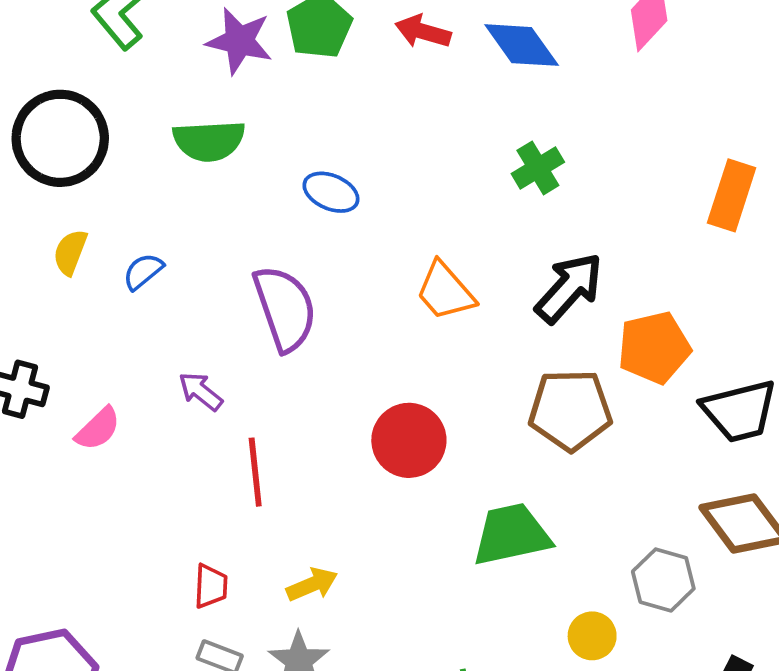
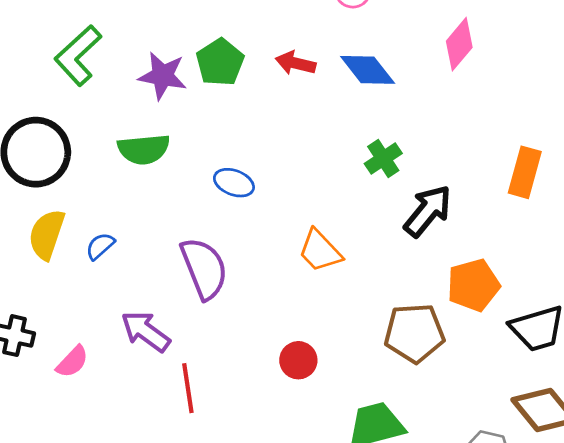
yellow semicircle: (70, 252) -> (47, 234), size x1.5
black arrow: (569, 288) -> (428, 211), moved
purple arrow: (201, 391) -> (146, 331), size x1.5
red circle: (409, 440) -> (298, 360), size x0.7

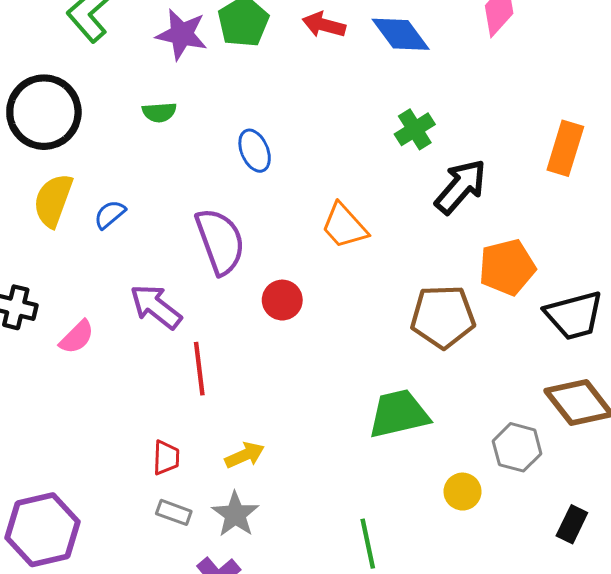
green semicircle: (144, 149) -> (159, 112), size x0.6
blue ellipse: (234, 183) -> (255, 151), turned 45
red circle: (298, 360) -> (282, 300), moved

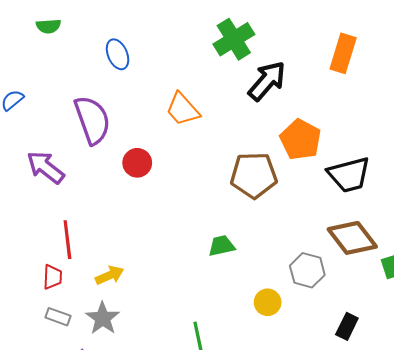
green cross: (415, 129) -> (234, 39), size x1.4
orange pentagon: (507, 267) -> (301, 140), turned -30
red line: (199, 369) -> (67, 240), moved
green trapezoid: (399, 414) -> (222, 246), size x0.6

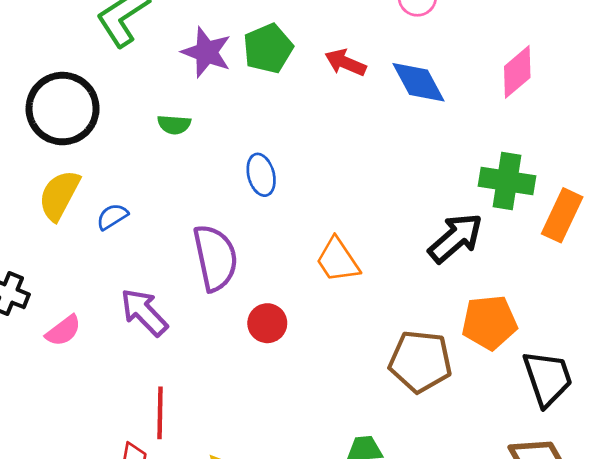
green cross: (234, 39) -> (507, 181), moved, turned 33
orange pentagon: (301, 140) -> (489, 322), turned 30
black trapezoid: (349, 175) -> (548, 378), turned -102

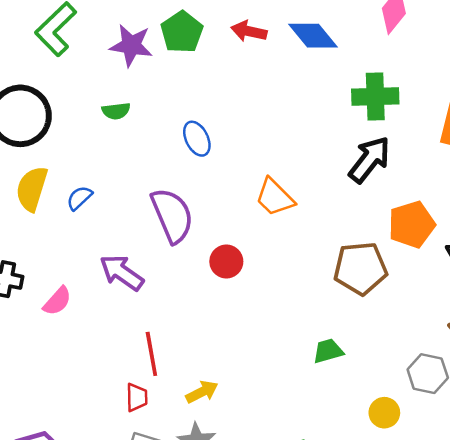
green cross: (507, 181) -> (375, 96), moved

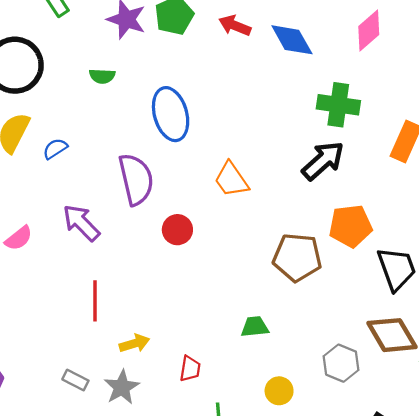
blue ellipse: (197, 139) -> (171, 114), size x1.6
red trapezoid: (137, 397) -> (190, 369), moved
yellow circle: (384, 413) -> (279, 391), moved

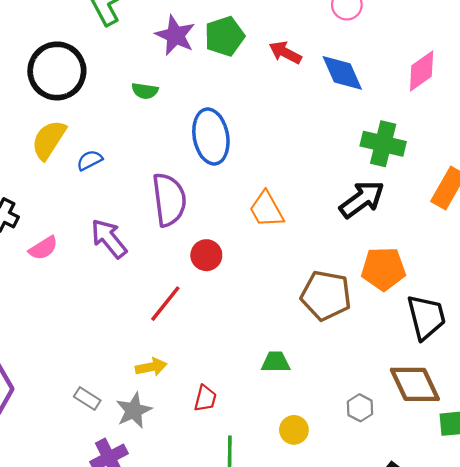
red line: (95, 301) -> (165, 304), moved, turned 33
gray hexagon: (341, 363) -> (360, 408), size x0.7

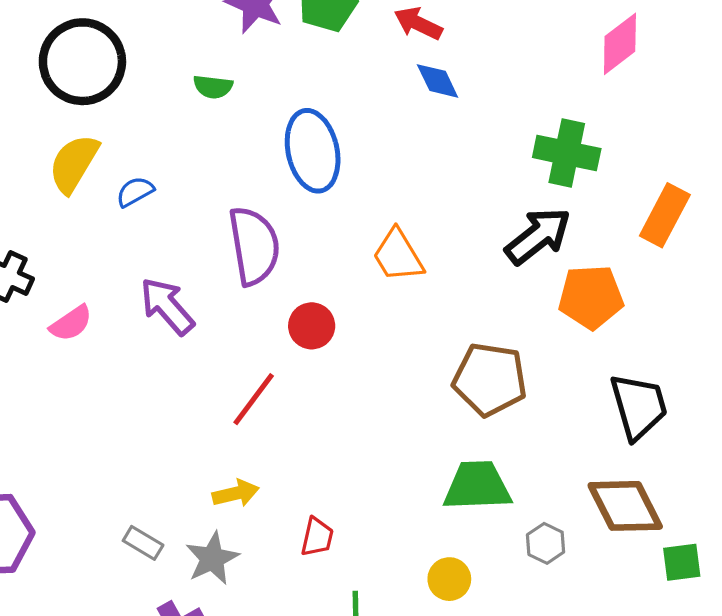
blue diamond: (342, 73) -> (438, 81), moved, size x0.7
orange pentagon: (383, 269) -> (591, 297), moved
green trapezoid: (276, 362) -> (477, 486), moved, size x1.6

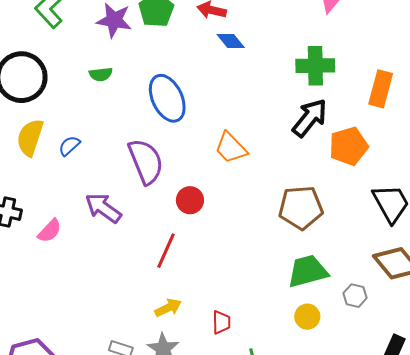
yellow circle: (449, 579) -> (307, 317), moved

